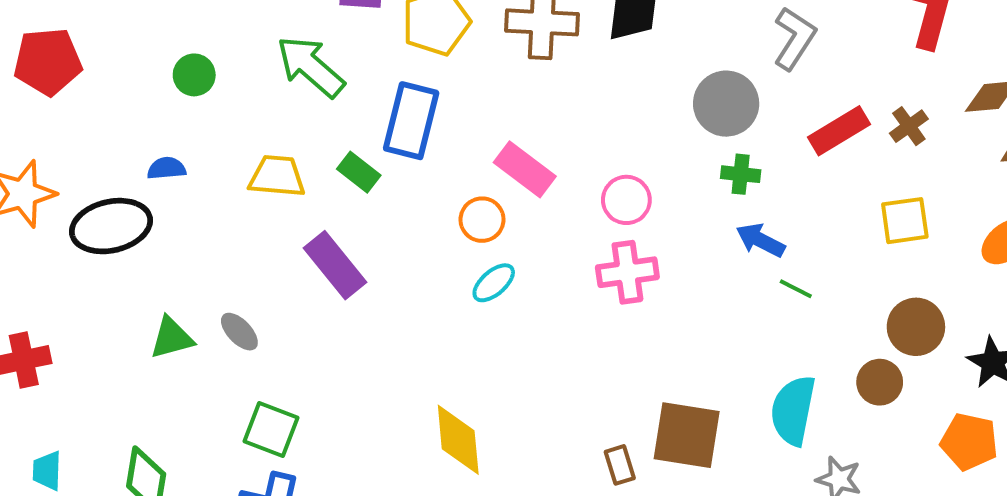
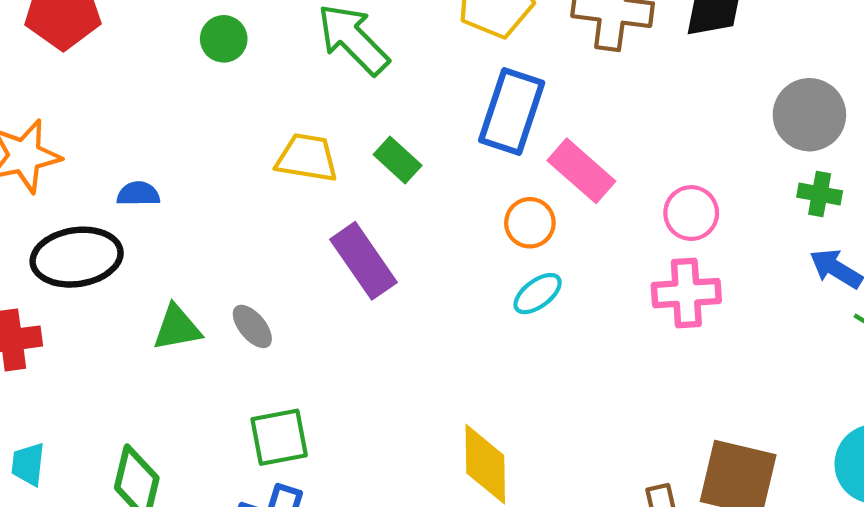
blue rectangle: (411, 121) -> (512, 112), moved
blue semicircle: (167, 168) -> (138, 194), moved
black ellipse: (111, 226) -> (77, 257), moved
green square: (271, 429) -> (279, 437), turned -36

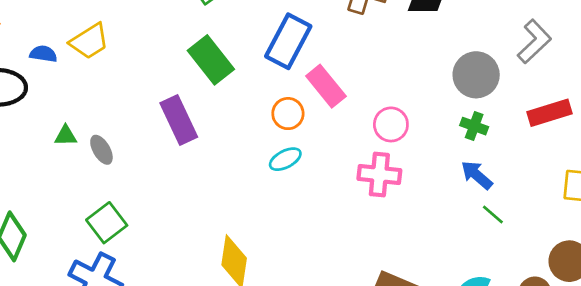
yellow trapezoid: (307, 158) -> (89, 41), moved, turned 129
green rectangle: (398, 160) -> (211, 60), size x1.6
green triangle: (177, 328) -> (66, 136), moved, size x0.7
green square: (279, 437) -> (107, 223), turned -36

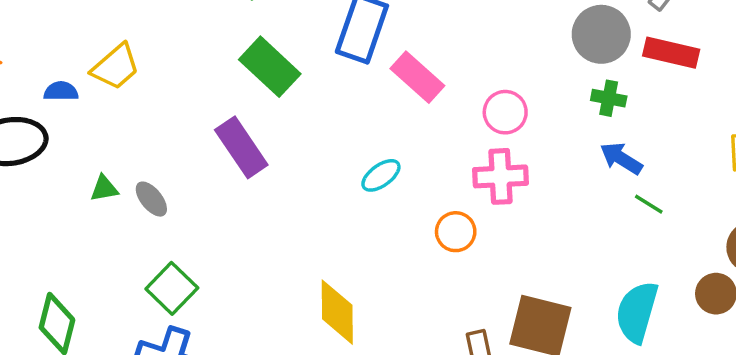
red rectangle: (549, 113) -> (671, 53), moved, turned 39
orange circle: (288, 114) -> (456, 232), moved

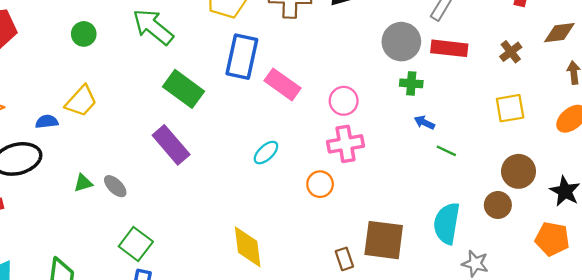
blue arrow: (621, 158) -> (424, 122), size x0.7

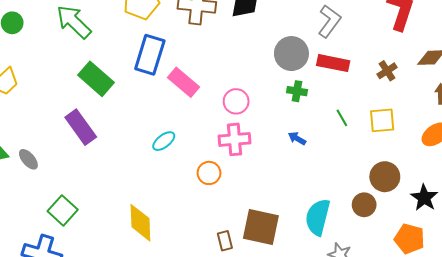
blue arrow: (424, 122) -> (297, 138), moved
green line: (446, 151) -> (342, 118), moved, turned 30
green square: (136, 244) -> (63, 210), moved

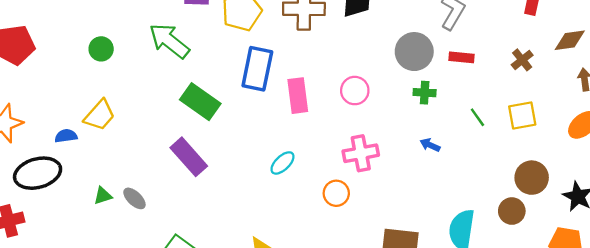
red rectangle: (333, 63) -> (462, 57), size x0.7
pink rectangle: (183, 82) -> (298, 96), turned 48
pink circle: (236, 101) -> (355, 91), moved

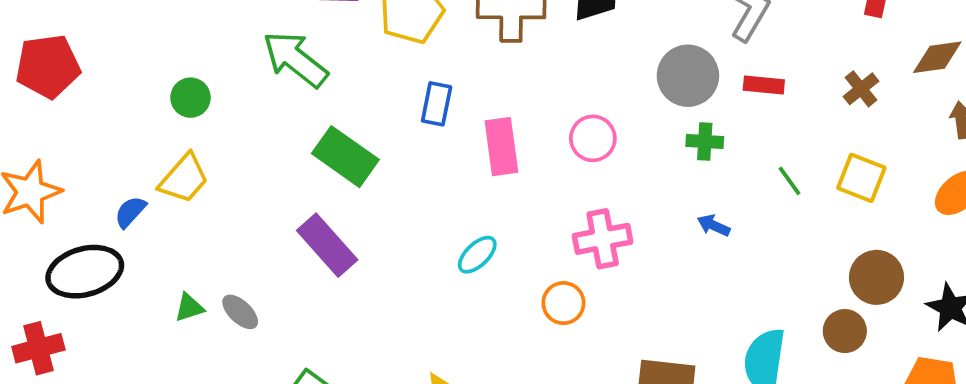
green circle: (101, 49) -> (191, 98), moved
blue rectangle: (257, 69) -> (437, 104), size x0.6
yellow square: (522, 115) -> (861, 178), turned 32
blue semicircle: (66, 136) -> (130, 212), turned -40

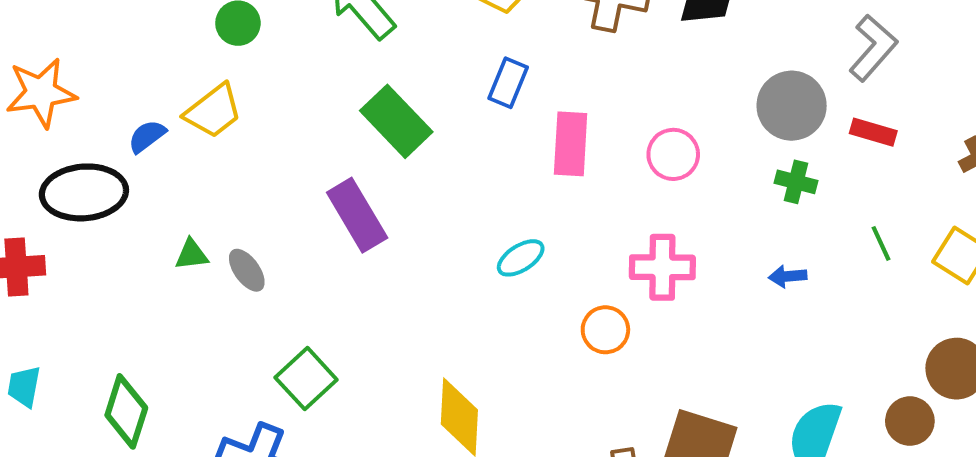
blue arrow: (714, 225) -> (788, 276), turned -40

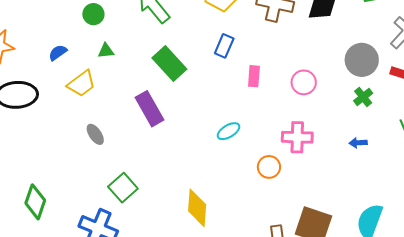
yellow trapezoid: (213, 111) -> (81, 84), moved
blue semicircle: (147, 136) -> (58, 53), moved
pink rectangle: (571, 144) -> (254, 76), size x0.7
green cross: (796, 182) -> (363, 97), turned 36
green triangle: (192, 255) -> (106, 51), moved

